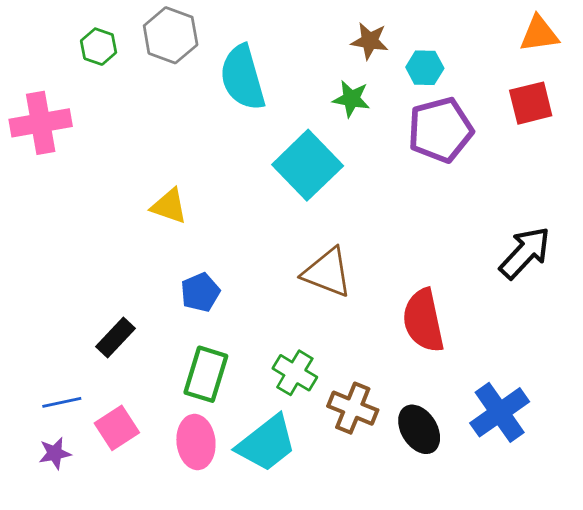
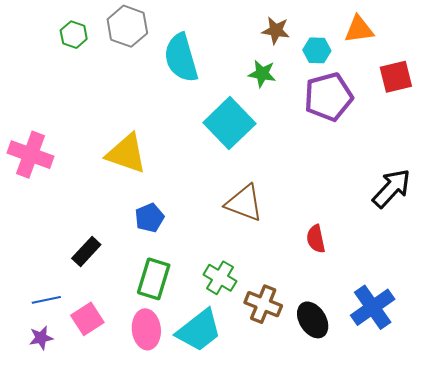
orange triangle: (539, 34) -> (359, 29), moved
pink cross: (41, 123) -> (31, 155), moved, turned 30
yellow triangle: (169, 206) -> (126, 154), size x1.5
red semicircle: (423, 321) -> (316, 239), size x0.6

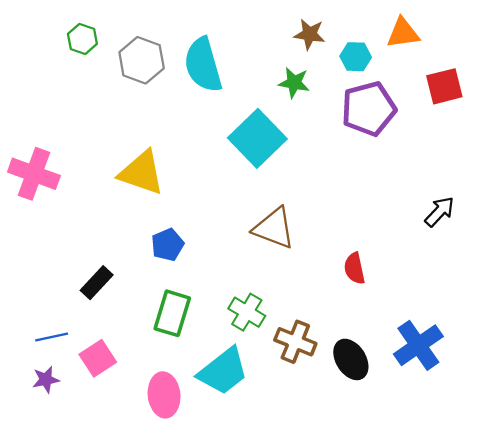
gray hexagon: (127, 26) -> (142, 60), moved
black arrow: (392, 188) -> (440, 212), size x0.7
pink ellipse: (146, 329) -> (164, 395), moved

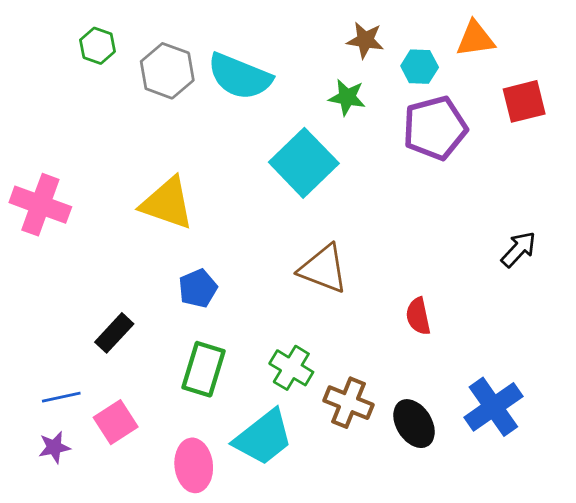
cyan semicircle: (203, 65) -> (240, 76), turned -52

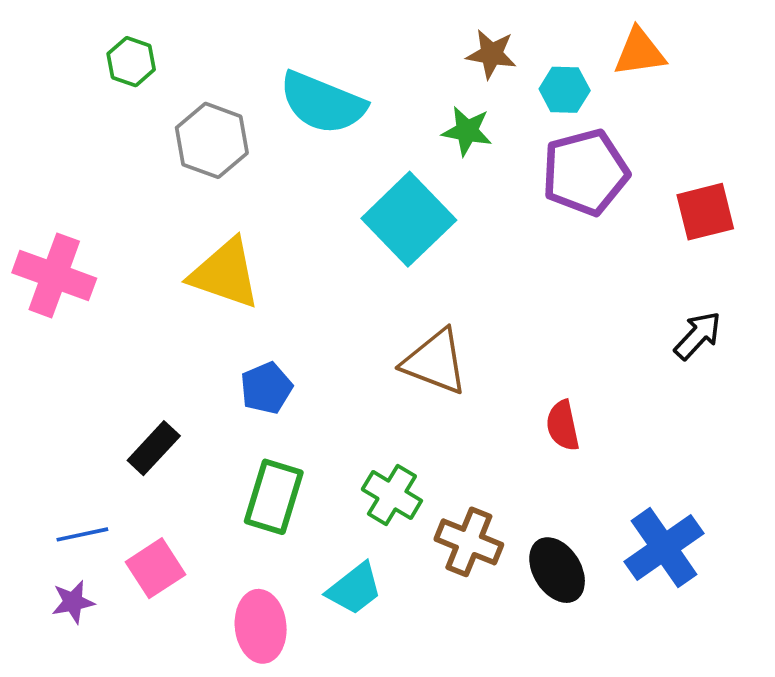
gray hexagon: (167, 71) -> (212, 140), moved
red square: (524, 101) -> (705, 212), moved
cyan trapezoid: (263, 438) -> (354, 589), size x0.7

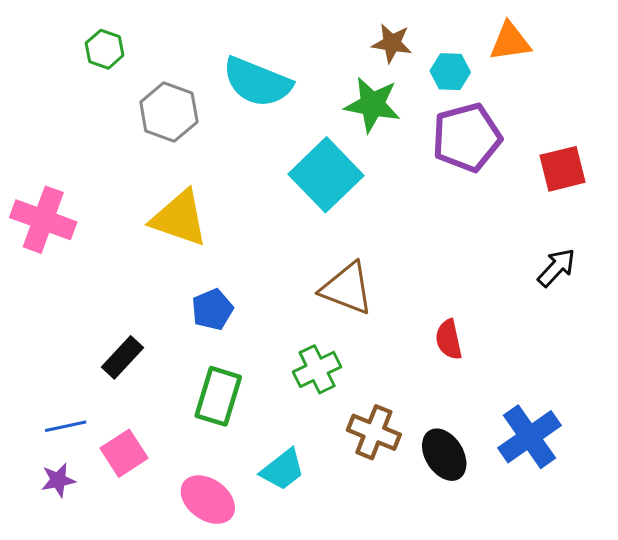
green star: (467, 131) -> (372, 105), size x1.4
green cross: (392, 495) -> (317, 369), moved, turned 33
pink ellipse: (261, 626) -> (208, 500), turned -48

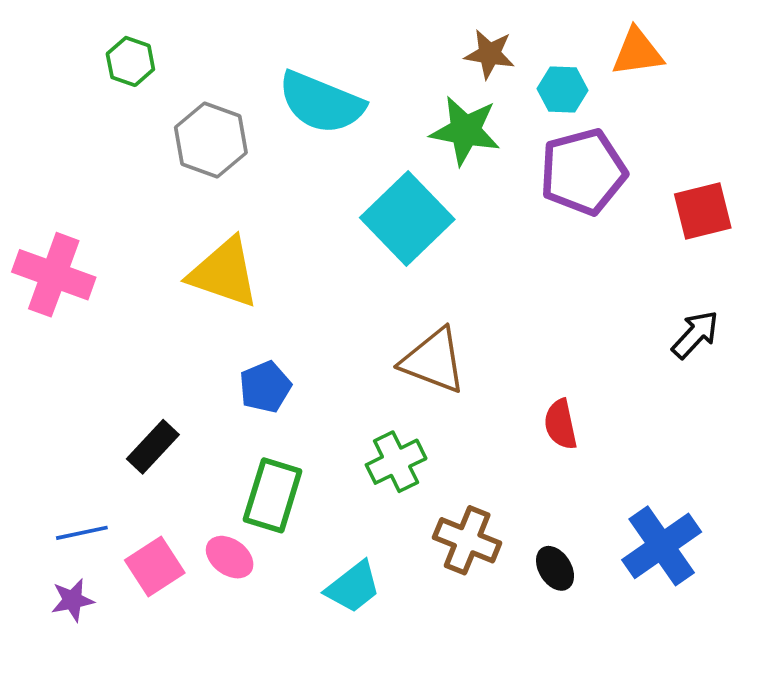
black ellipse: (444, 455) -> (555, 568), size x0.7
pink ellipse: (208, 500) -> (230, 557), moved, size x0.7

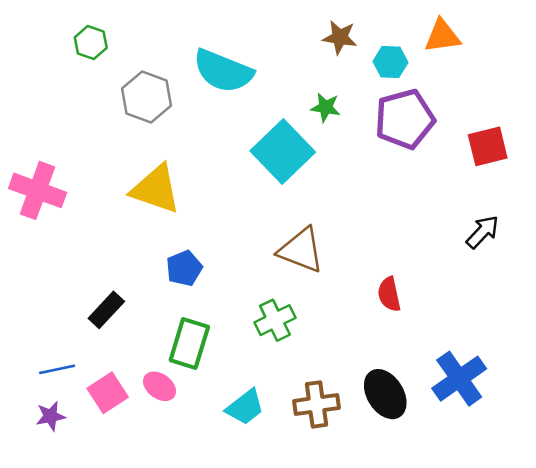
green star: (465, 131) -> (326, 107), moved, size x0.6
brown cross: (467, 540) -> (316, 404), moved, turned -30
black ellipse: (555, 568) -> (385, 394), size x1.6

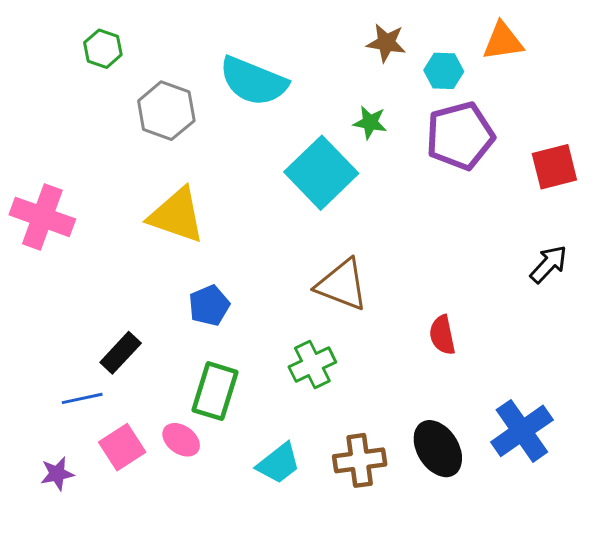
blue line: (57, 369) -> (82, 398), moved

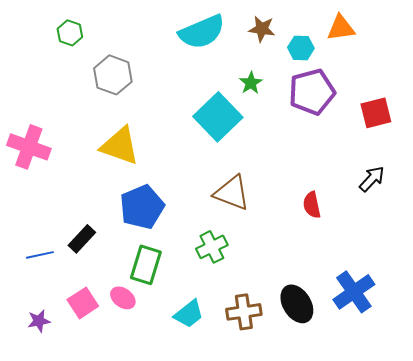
cyan semicircle: (253, 81) -> (202, 32), moved, turned -45
green star: (370, 122) -> (251, 83), turned 30
blue pentagon: (209, 305) -> (142, 207), size x1.6
red semicircle: (442, 335) -> (312, 205), moved
blue line: (82, 398) -> (40, 255), moved

